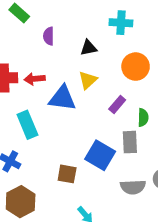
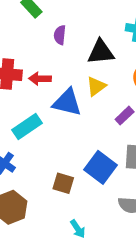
black triangle: (89, 48) -> (101, 52), size x1.5
cyan rectangle: (27, 125) -> (27, 127), turned 72

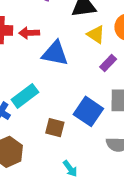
yellow triangle: (96, 86) -> (96, 34), moved, turned -48
cyan rectangle: (27, 127) -> (25, 96), moved

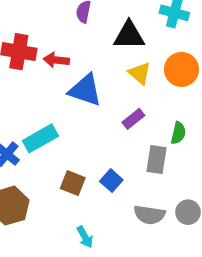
purple rectangle: (108, 63) -> (133, 119), moved
blue square: (88, 111) -> (111, 181), moved, size x0.6

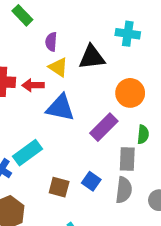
orange circle: (181, 69) -> (130, 93), moved
yellow triangle: (140, 73) -> (58, 67), moved
purple rectangle: (133, 119) -> (104, 127), size x1.5
gray semicircle: (149, 215) -> (124, 190), moved, turned -85

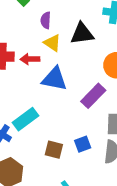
blue square: (91, 181) -> (83, 144), turned 35

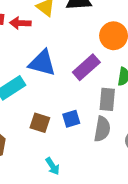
blue triangle: (54, 79) -> (42, 63), moved

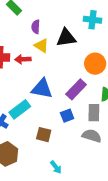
blue square: (71, 119) -> (67, 116), moved
gray semicircle: (102, 129) -> (92, 136), turned -78

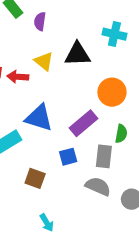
purple semicircle: (36, 27) -> (40, 21), moved

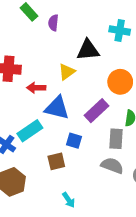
yellow triangle: (44, 61) -> (67, 72), moved, turned 48
red arrow: (18, 77) -> (36, 88), moved
blue square: (68, 157) -> (74, 141), moved, turned 35
brown square: (35, 178) -> (56, 161), turned -30

